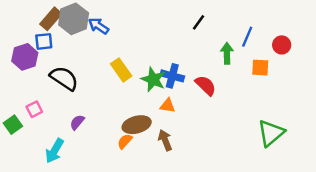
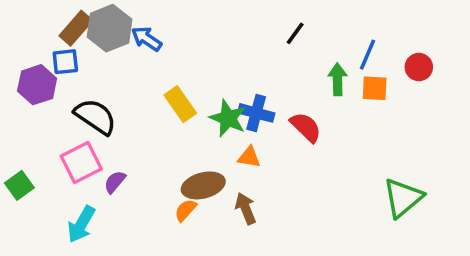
orange square: (260, 68) -> (375, 88), moved
pink square: (34, 109) -> (81, 162), moved, size x1.6

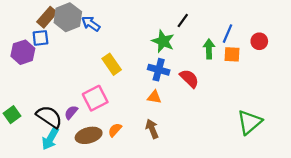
black semicircle: (95, 117) -> (49, 117), moved
green star: (228, 118) -> (163, 41), moved
pink square: (81, 162) -> (95, 98), moved
brown ellipse: (203, 185) -> (89, 135), moved

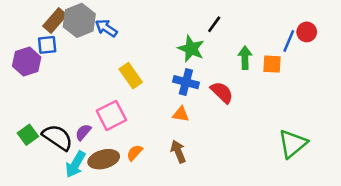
blue line: (228, 34) -> (289, 41), moved
red circle: (259, 41) -> (307, 32), moved
green square: (12, 115) -> (28, 135), moved
cyan arrow: (50, 139) -> (75, 164), moved

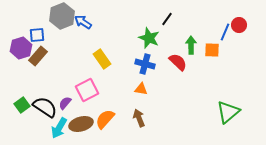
brown rectangle: (55, 20) -> (38, 56), moved
red semicircle: (222, 92) -> (178, 62), moved
orange semicircle: (135, 153) -> (105, 119), size x1.5

